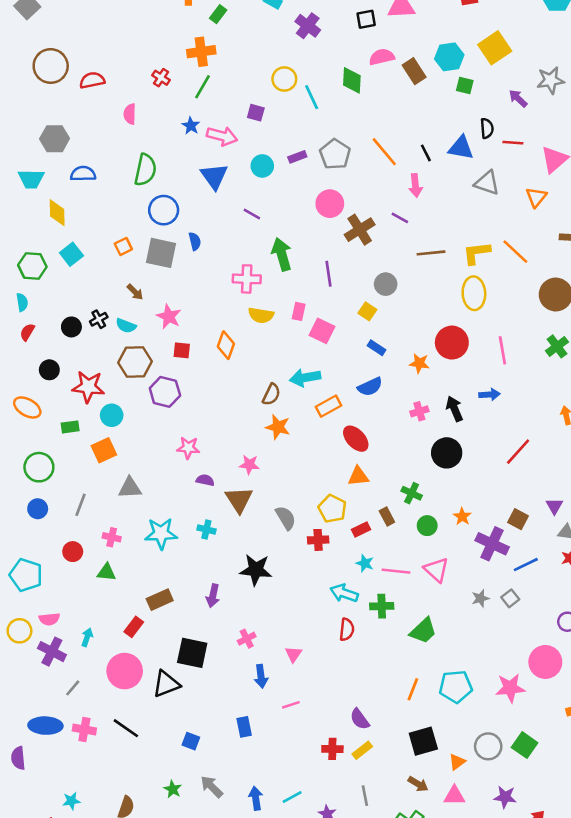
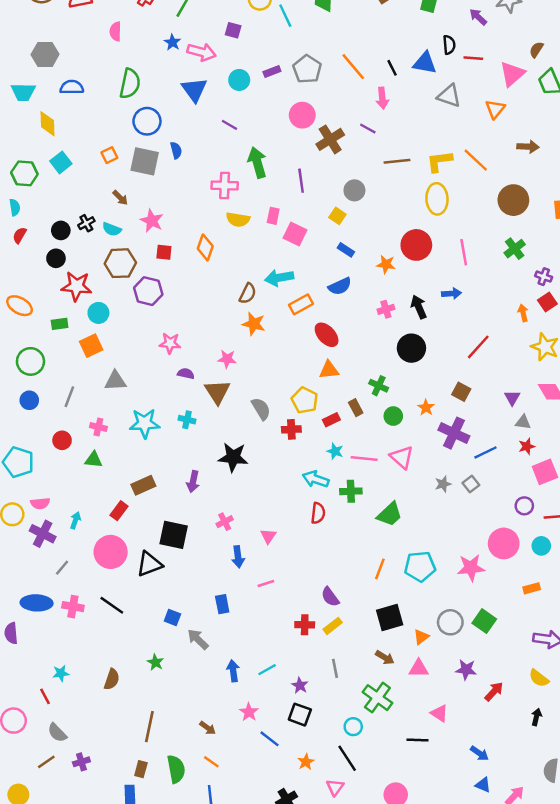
black circle: (49, 370) -> (56, 258), moved
brown square: (518, 519) -> (461, 392), moved
gray arrow: (212, 787) -> (198, 639), moved

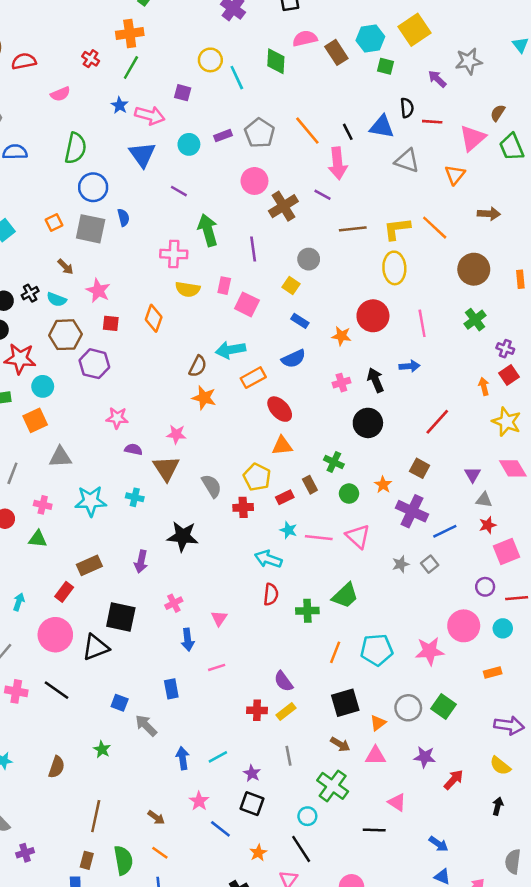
pink semicircle: (115, 31) -> (60, 94), turned -114
pink arrow: (382, 98) -> (338, 163), size x1.4
green cross: (351, 491) -> (307, 611), moved

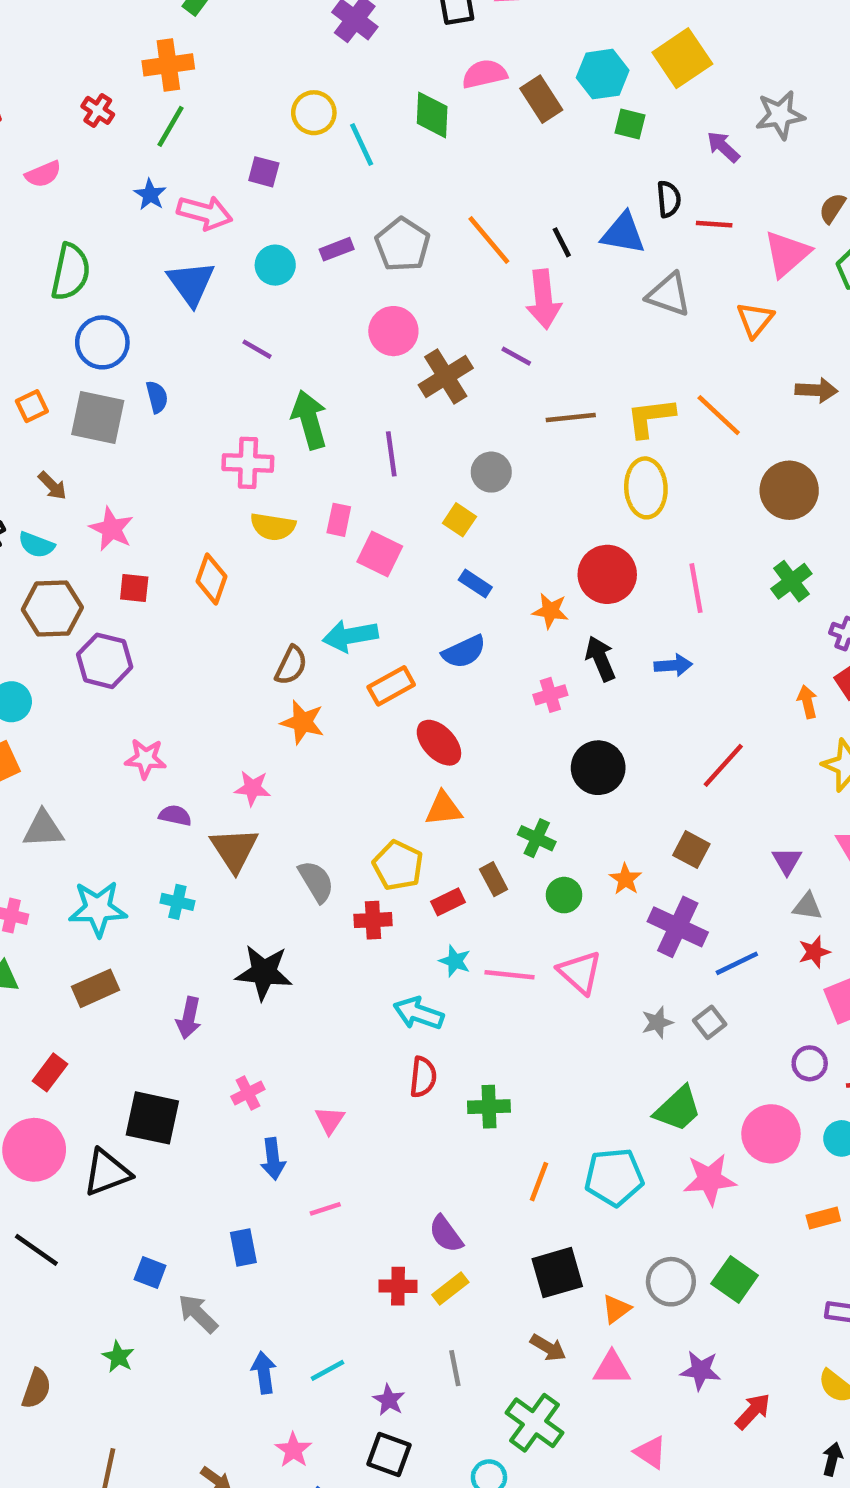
black arrow: (375, 380) -> (600, 659), moved
brown rectangle: (89, 565) -> (96, 988), moved
green trapezoid: (345, 596) -> (678, 1109), moved

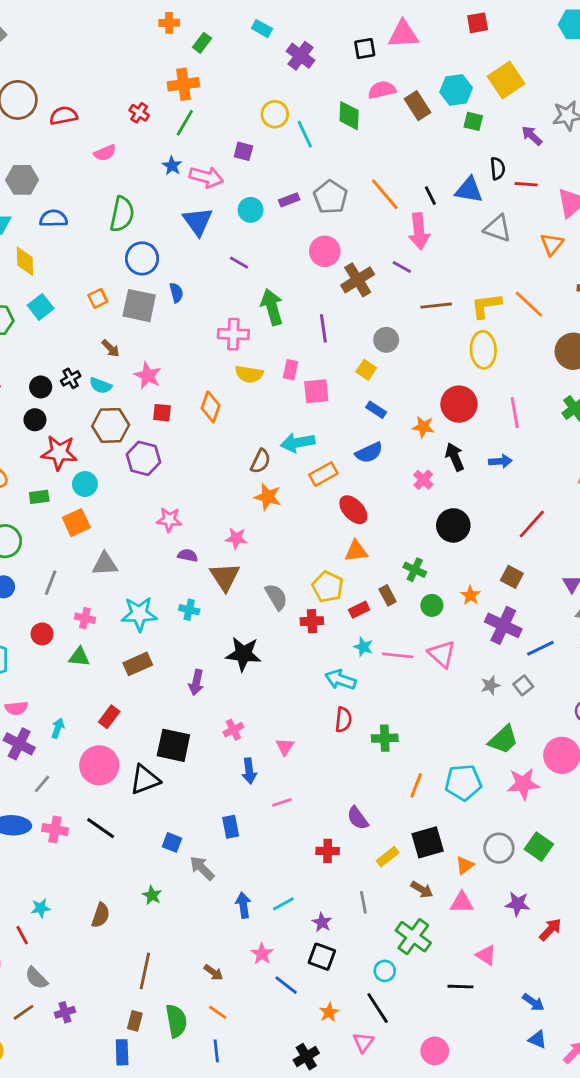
pink square: (380, 554) -> (316, 391), turned -32
pink cross: (550, 695) -> (423, 480), turned -30
yellow rectangle: (450, 1289) -> (388, 857), moved

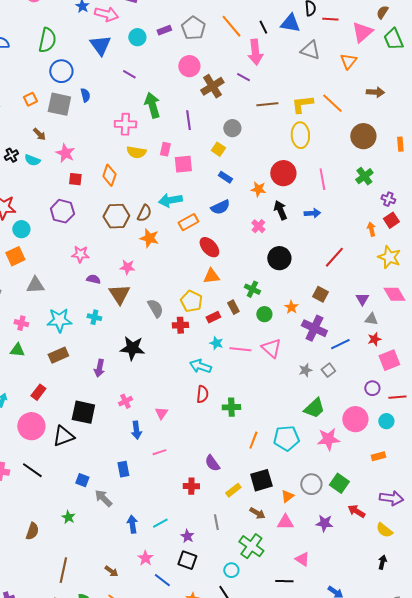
brown hexagon: (111, 425) -> (116, 216), moved
red arrow: (550, 930) -> (356, 511), moved, turned -102

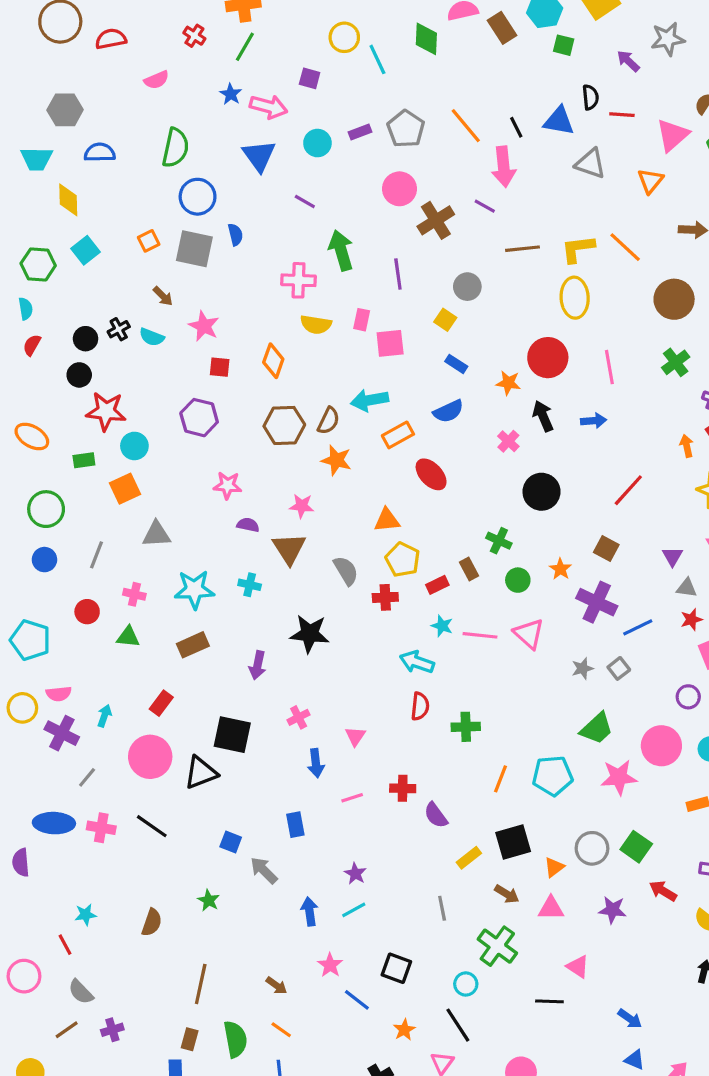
orange triangle: (211, 276) -> (387, 520), moved
red cross: (191, 486) -> (403, 788), moved
purple star: (187, 536) -> (355, 874), moved

